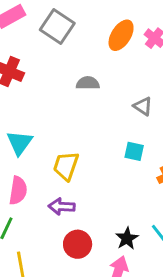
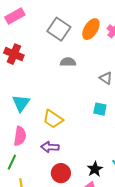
gray square: (57, 27) -> (59, 29), moved
yellow trapezoid: (66, 166) -> (53, 119), turned -75

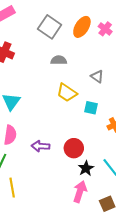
yellow trapezoid: (53, 119) -> (67, 93), moved
red circle: (61, 173) -> (74, 148), moved

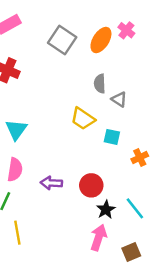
pink cross: (105, 29) -> (126, 30), moved
gray semicircle: (59, 60) -> (100, 84), moved, turned -91

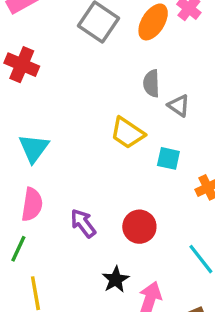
purple arrow: (51, 183) -> (83, 223), turned 50
black star: (106, 210) -> (116, 280), moved

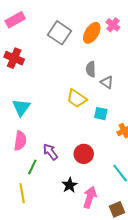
green line: (18, 249) -> (32, 167), moved

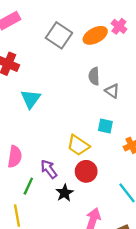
orange ellipse: (92, 33) -> (95, 35), turned 30
yellow trapezoid: (77, 98) -> (78, 145), moved
cyan triangle: (21, 107) -> (31, 99), moved
black star: (70, 185) -> (65, 193), moved

